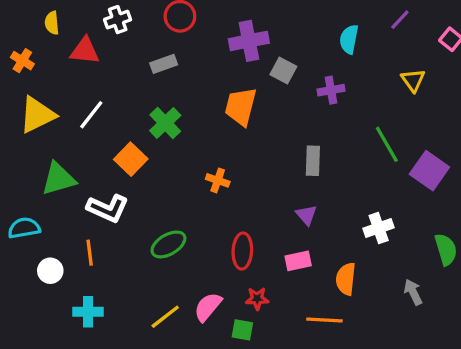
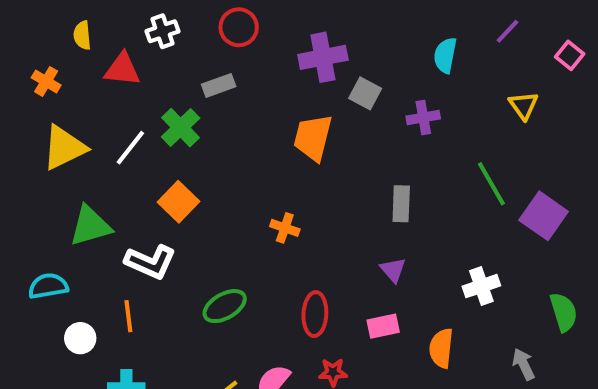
green cross: (165, 123) -> (181, 128), moved

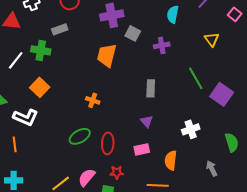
green cross: (181, 128) -> (41, 50), turned -36
green ellipse: (225, 306) -> (80, 136), moved

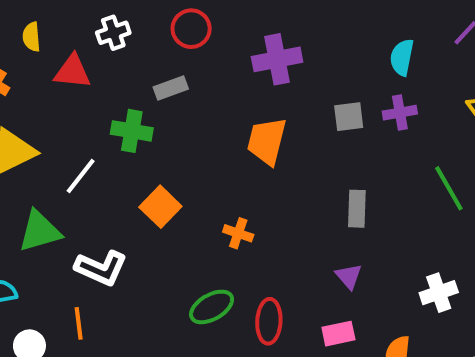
gray square: (133, 33) -> (349, 117), moved, turned -35
purple cross: (162, 45) -> (400, 113), moved
white line: (16, 60) -> (81, 176), moved
orange square: (40, 87) -> (160, 207), moved

